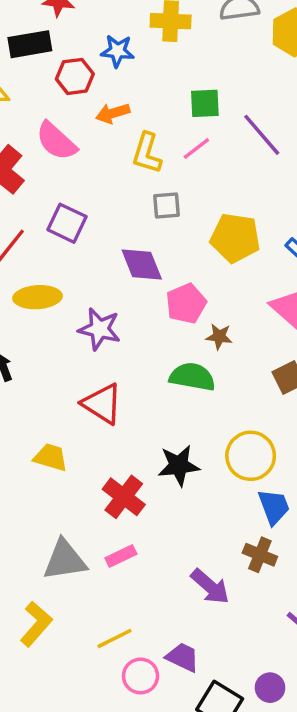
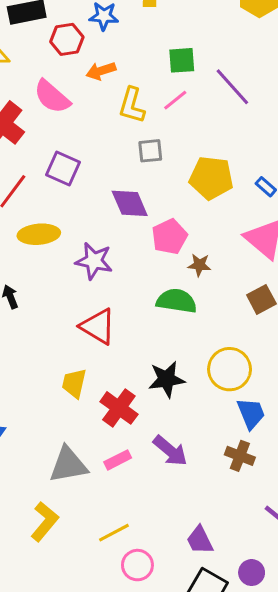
yellow trapezoid: (51, 457) -> (74, 383), moved, turned -92
purple arrow: (210, 586) -> (170, 451), moved
purple trapezoid: (183, 657) -> (200, 540), moved, turned -140

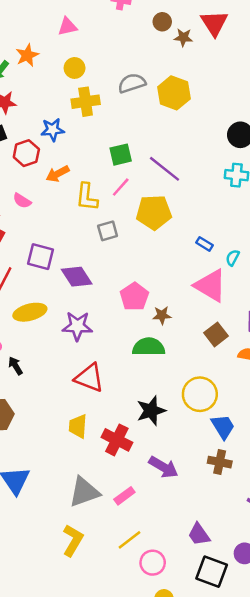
pink semicircle: (52, 97) -> (22, 201), size x0.6
yellow pentagon: (211, 178) -> (154, 212), moved
purple diamond: (130, 203) -> (77, 277), moved
pink rectangle: (118, 460) -> (124, 496), moved

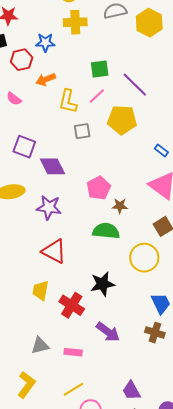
yellow circle: (200, 394) -> (144, 258), moved
gray triangle: (84, 492) -> (40, 346), size x0.7
pink rectangle: (124, 496) -> (73, 352), turned 36

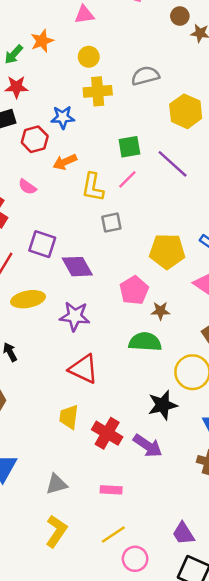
yellow hexagon: (149, 23) -> (186, 111), moved
yellow pentagon: (122, 120) -> (167, 251), moved
black star: (102, 284) -> (163, 405), moved
purple arrow: (108, 332) -> (148, 446), moved
gray triangle: (40, 346) -> (56, 484), moved

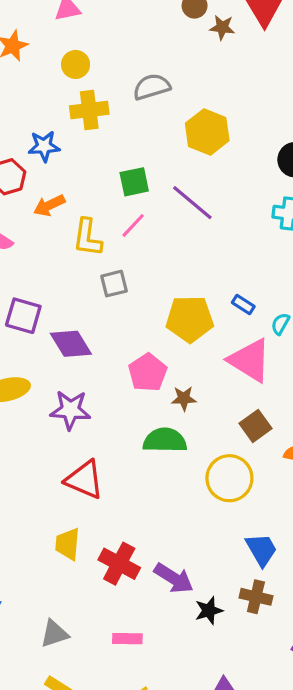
black star: (163, 405) -> (209, 611), moved, size x0.7

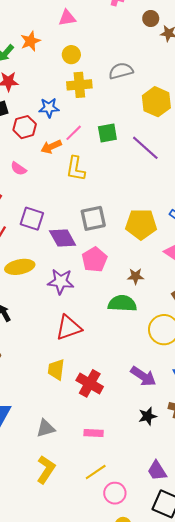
pink line: (133, 225) -> (74, 133), moved
gray square: (114, 284) -> (93, 218), moved, size x1.4
pink pentagon: (148, 373) -> (94, 260), moved
red triangle: (84, 480) -> (69, 328), turned -44
purple arrow: (174, 578) -> (143, 376), moved

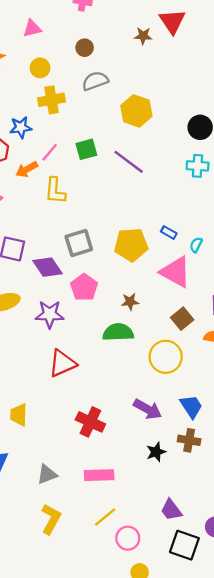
brown circle: (151, 18) -> (85, 48), moved
yellow trapezoid: (56, 370) -> (19, 415), moved
pink rectangle: (94, 433) -> (99, 475), size x1.4

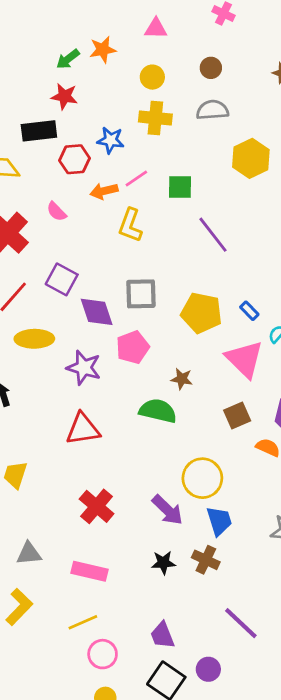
purple line: (129, 162) -> (213, 235), moved
yellow circle: (166, 357) -> (202, 478), moved

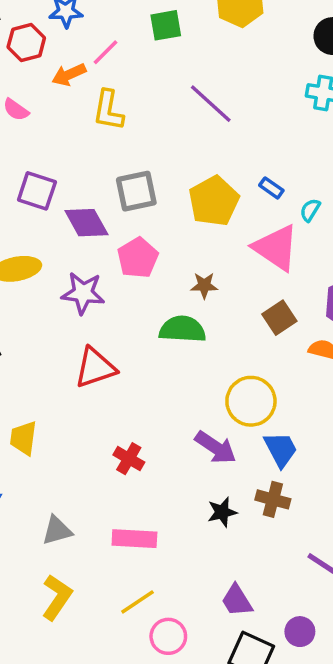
green square: (180, 187) -> (166, 25), moved
yellow pentagon: (201, 313) -> (214, 201), turned -30
red cross: (97, 506) -> (129, 459), size x0.7

